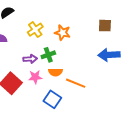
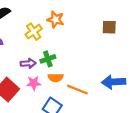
orange star: (63, 33) -> (56, 20), moved
blue arrow: (109, 55) -> (114, 82), moved

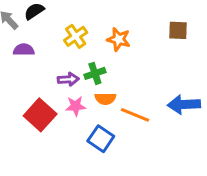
orange star: (56, 20) -> (119, 39), moved

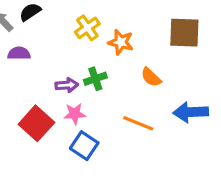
brown square: (178, 30) -> (184, 33), size x1.5
yellow cross: (76, 36) -> (87, 28), moved
orange semicircle: (105, 99) -> (151, 77), moved, turned 42
blue square: (101, 139) -> (84, 146), moved

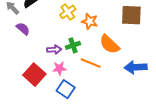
purple semicircle: (19, 53) -> (23, 29), turned 40
orange semicircle: (151, 77) -> (109, 44), size x1.5
orange line: (138, 123) -> (91, 63), moved

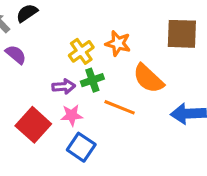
yellow cross: (68, 12) -> (81, 51), moved

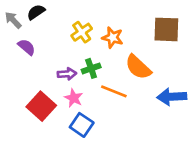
yellow cross: (81, 51) -> (82, 32), moved
pink star: (72, 115) -> (74, 98), turned 30

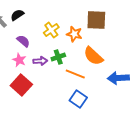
brown square: (166, 29) -> (96, 20), moved
purple semicircle: (27, 47) -> (23, 41), moved
pink star: (74, 98) -> (19, 60), moved
blue square: (82, 125) -> (78, 99), moved

